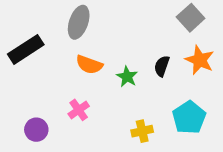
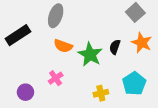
green star: (127, 77) -> (90, 54), size x1.6

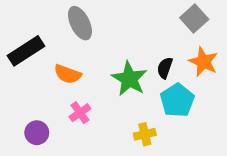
gray ellipse: (56, 16) -> (80, 23), turned -45
orange semicircle: (63, 46) -> (68, 74), moved
cyan pentagon: (134, 84) -> (177, 100), moved

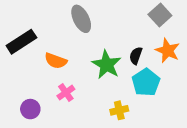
gray ellipse: (80, 23) -> (81, 19), moved

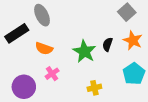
gray ellipse: (81, 19) -> (42, 15), moved
cyan pentagon: (146, 82) -> (134, 74), moved
purple circle: (30, 109) -> (24, 87), size x1.5

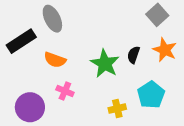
pink cross: (52, 74) -> (65, 91), turned -32
cyan pentagon: (134, 74) -> (151, 95), moved

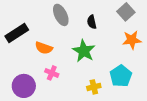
gray ellipse: (52, 19) -> (61, 15), moved
orange star: (165, 50) -> (132, 40), turned -30
black semicircle: (134, 55) -> (92, 22), moved, turned -32

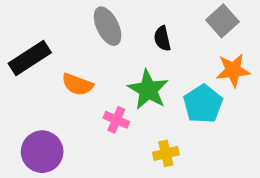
pink cross: (52, 73) -> (116, 120), moved
cyan pentagon: (121, 76) -> (203, 104), moved

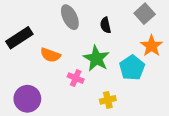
orange star: (233, 70) -> (151, 46), turned -30

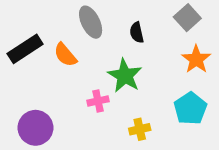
orange semicircle: (50, 55) -> (65, 55), moved, turned 30
cyan pentagon: (132, 68) -> (190, 108), moved
pink cross: (76, 78) -> (98, 101), turned -35

